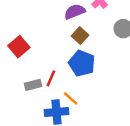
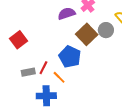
brown square: (80, 36) -> (87, 34), moved, size x1.5
orange line: (71, 98) -> (59, 77), moved

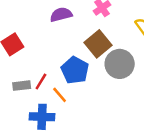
purple semicircle: (67, 14) -> (61, 15), moved
gray circle: (106, 30) -> (120, 64), moved, size x1.5

